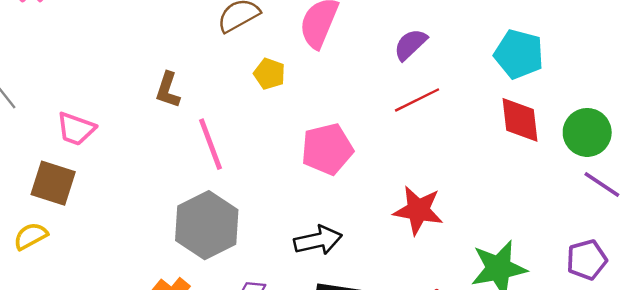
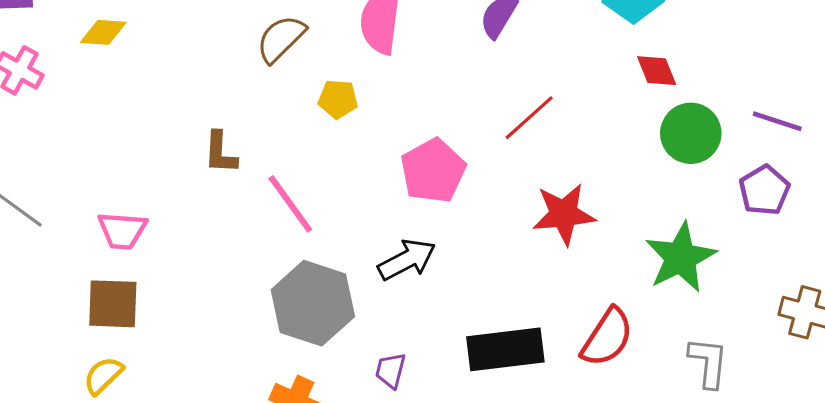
red line: (417, 100) -> (529, 118), moved
red diamond: (520, 120) -> (657, 71), size x0.7
green circle: (587, 132) -> (691, 133), moved
black arrow: (318, 240) -> (407, 260), moved
purple pentagon: (587, 260) -> (764, 190), moved

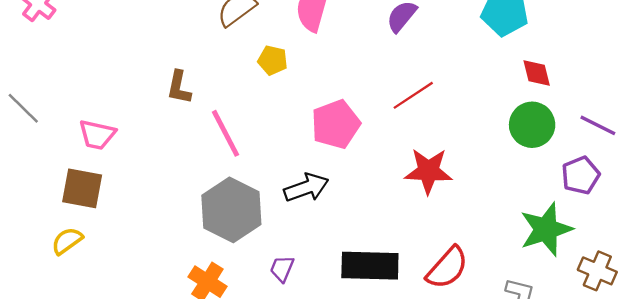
red diamond: (657, 71) -> (537, 73), moved
green star: (681, 257) -> (546, 229), moved

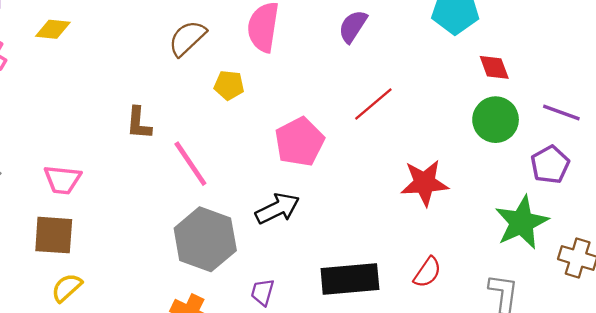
red star: (428, 171) -> (424, 183), moved
yellow semicircle: (67, 241) -> (67, 288), moved
red semicircle: (447, 268) -> (427, 272), size x0.7

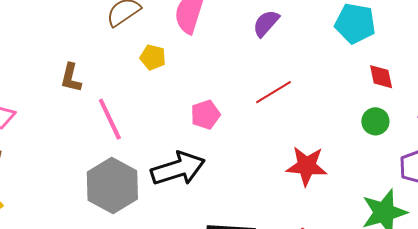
green circle: (496, 120) -> (375, 121), size x0.7
pink pentagon: (299, 142) -> (205, 115), size x0.7
black arrow: (277, 209) -> (178, 169), size x1.4

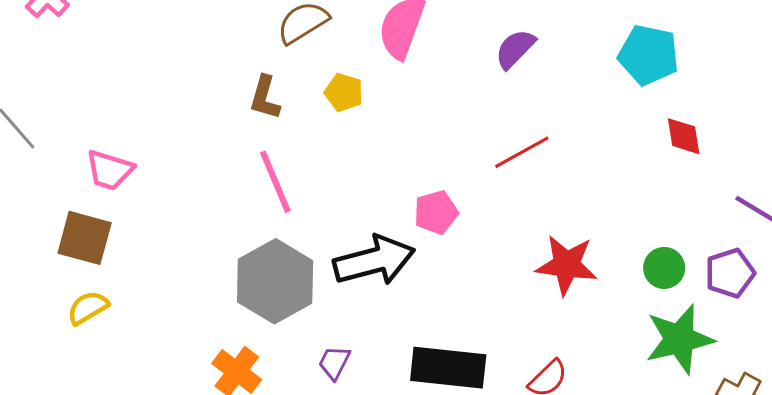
brown L-shape: (71, 78) -> (265, 98), moved
pink pentagon: (205, 115) -> (436, 212), moved
green circle: (375, 121) -> (664, 268), moved

